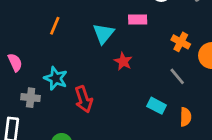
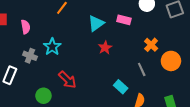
red arrow: (84, 99) -> (67, 80), moved, turned -42

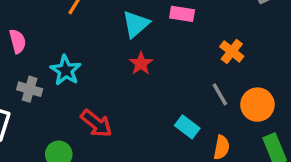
red star: (105, 48) -> (141, 63), moved
orange circle: (171, 61) -> (257, 105), moved

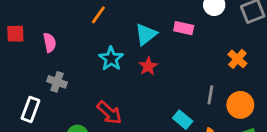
orange cross: (232, 51) -> (237, 59), moved
cyan star: (66, 70) -> (111, 59), moved
gray line: (220, 94) -> (210, 95), turned 36

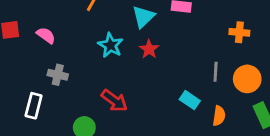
pink semicircle: (50, 43) -> (46, 35), turned -36
orange cross: (237, 59) -> (239, 32), turned -30

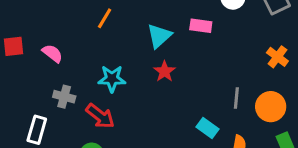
orange cross: (239, 32) -> (277, 57), moved, turned 30
cyan star: (110, 45) -> (112, 79), moved, turned -30
red arrow: (114, 101) -> (100, 116), moved

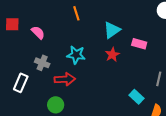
orange line: (105, 18) -> (76, 13), turned -56
pink rectangle: (201, 26) -> (139, 44), moved
red arrow: (100, 116) -> (65, 79), turned -48

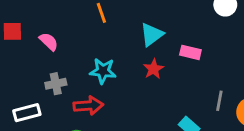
gray cross: (42, 63) -> (56, 84), turned -32
white rectangle: (21, 83) -> (27, 113), turned 54

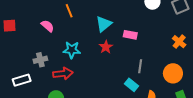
pink semicircle: (49, 42) -> (48, 26), moved
gray line: (219, 101) -> (140, 66), moved

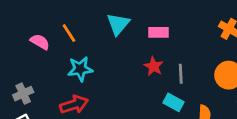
orange line: (69, 11) -> (69, 33), moved
red star: (106, 47) -> (154, 66), moved
gray cross: (40, 60) -> (23, 94), moved

